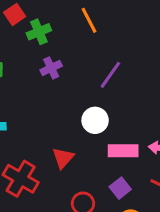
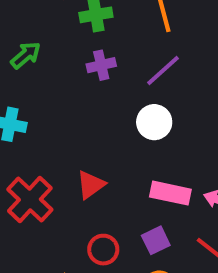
purple line: (110, 75) -> (163, 71), moved
white circle: (95, 120) -> (154, 122), moved

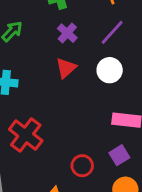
purple cross: (101, 65) -> (67, 33), turned -30
red triangle: (91, 185) -> (66, 68), moved

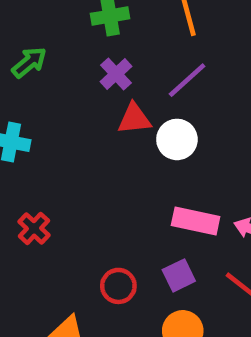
red triangle: (66, 68) -> (134, 119), moved, turned 30
red cross: (26, 135) -> (34, 228), size x0.6

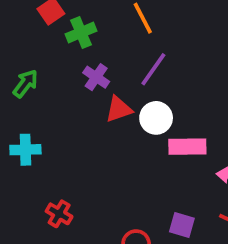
pink rectangle: (196, 221) -> (187, 147), moved
purple square: (179, 275) -> (182, 225), turned -35

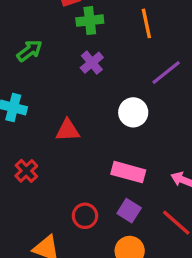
purple line: (153, 69) -> (166, 72), moved
red triangle: (119, 109) -> (68, 130), moved
pink rectangle: (187, 147) -> (128, 172), moved

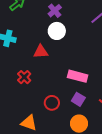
white circle: (133, 112) -> (57, 31), moved
red cross: (26, 171) -> (24, 77), moved

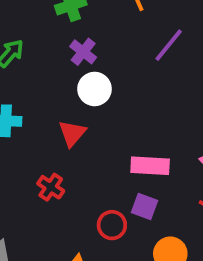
red triangle: (41, 52) -> (72, 133), turned -35
purple square: (78, 99) -> (145, 207), moved

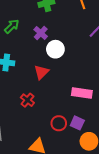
purple cross: (83, 52) -> (41, 33), moved
purple square: (145, 207) -> (77, 123), moved

